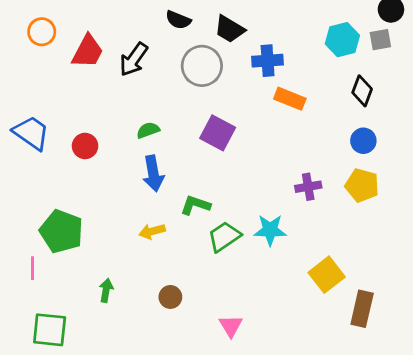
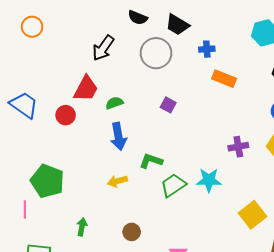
red trapezoid: (88, 51) -> (86, 89), moved
blue cross: (268, 61) -> (207, 49), size x0.7
purple square: (218, 133) -> (168, 105), size x0.6

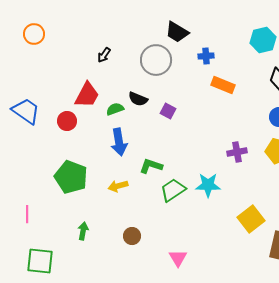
black semicircle: (138, 18) -> (138, 99), moved
black arrow: (103, 48) -> (104, 55), size x0.6
green pentagon: (47, 181) -> (71, 177), moved

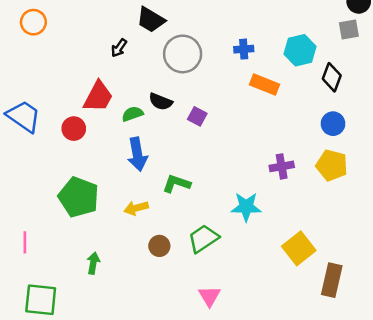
black trapezoid: (177, 32) -> (151, 20), moved
cyan hexagon: (263, 40) -> (300, 50), moved
green trapezoid: (173, 190) -> (203, 239), moved
brown circle: (132, 236) -> (159, 246), moved

